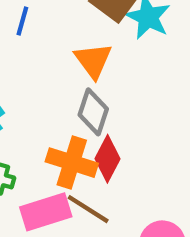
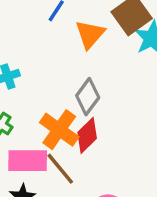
orange triangle: (93, 61) -> (90, 34), moved

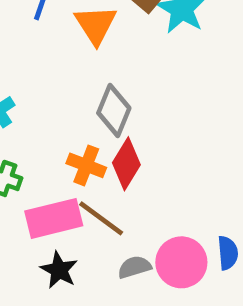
orange cross: (59, 130) -> (86, 165), size x0.7

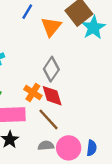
red diamond: (126, 164) -> (52, 96), turned -60
brown line: (101, 218) -> (49, 119), moved

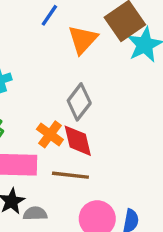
brown line: (49, 119) -> (70, 175), turned -45
gray semicircle: (46, 146) -> (35, 214), moved

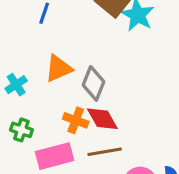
orange triangle: (83, 40) -> (59, 69), moved, turned 40

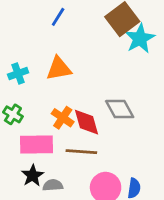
gray diamond: (93, 83) -> (120, 109), moved, turned -64

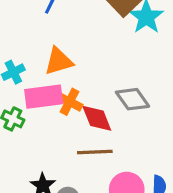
orange cross: (63, 118) -> (70, 102), moved
pink rectangle: (36, 145) -> (44, 97), moved

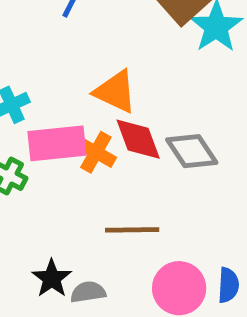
orange triangle: (59, 61) -> (115, 92), moved, turned 40
red diamond: (97, 118) -> (138, 139), moved

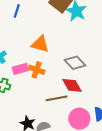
red diamond: (138, 139) -> (72, 85), moved
pink rectangle: (57, 143) -> (20, 69), size x0.7

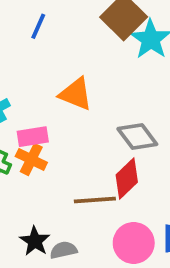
orange cross: (37, 70) -> (31, 159), moved
red diamond: (72, 85) -> (127, 178), turned 70

